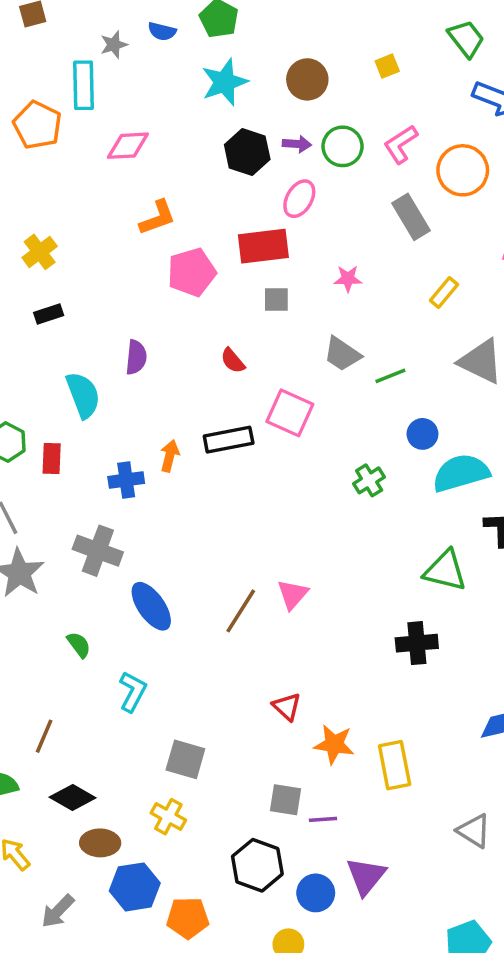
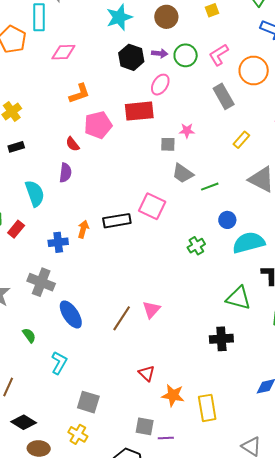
gray square: (276, 300) -> (168, 144), moved
red semicircle: (233, 361) -> (73, 144), moved
red rectangle: (52, 458) -> (16, 229), turned 36

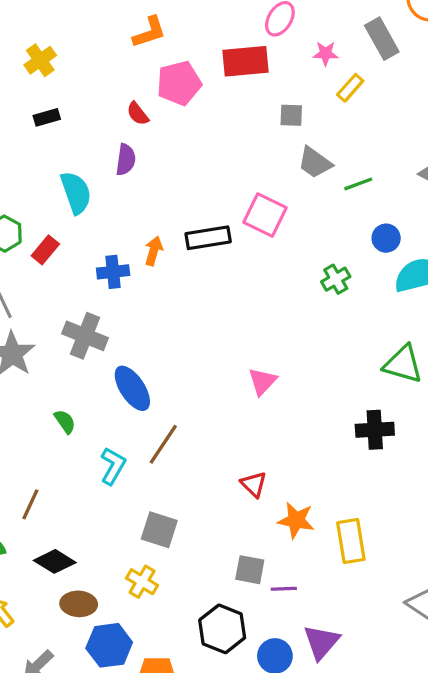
pink star: (187, 131) -> (326, 53), moved
yellow rectangle: (241, 140) -> (350, 88), moved
brown line: (122, 318) -> (163, 444), moved

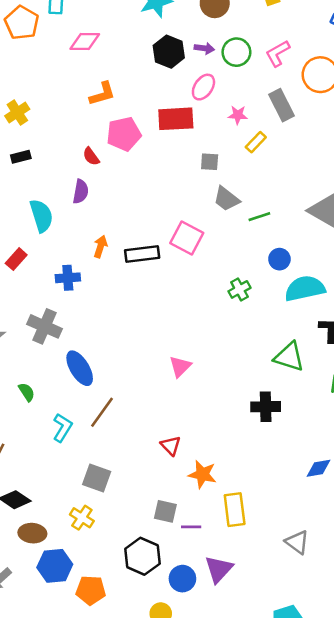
orange arrow: (154, 251) -> (100, 247), moved
yellow rectangle: (351, 541) -> (235, 510), moved

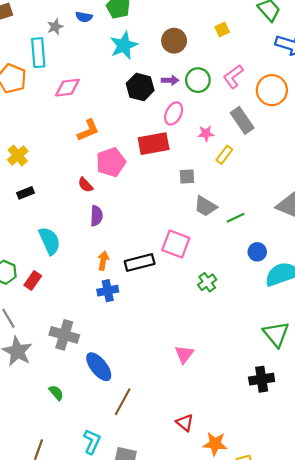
purple semicircle: (81, 192) -> (96, 216), moved
blue cross: (68, 278) -> (108, 291), moved
green cross: (239, 289) -> (207, 282), moved
green triangle: (289, 357) -> (276, 334), turned 40
cyan L-shape: (63, 428) -> (92, 442), moved

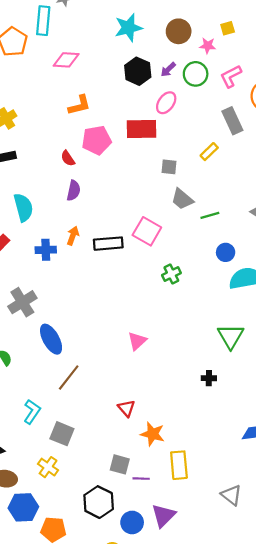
purple arrow: (170, 80) -> (168, 70), turned 126
pink star: (206, 134) -> (208, 46), moved
blue cross: (108, 291) -> (46, 250), moved
gray cross: (64, 335) -> (22, 302), turned 32
black cross: (262, 379) -> (209, 378), size x0.6

